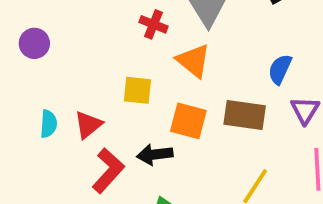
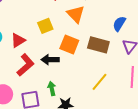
yellow square: (137, 90) -> (45, 26), turned -35

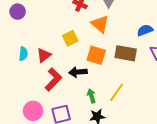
blue semicircle: (119, 24) -> (145, 30), turned 42
yellow line: (99, 82) -> (117, 92), moved
green arrow: (52, 89) -> (91, 96), moved

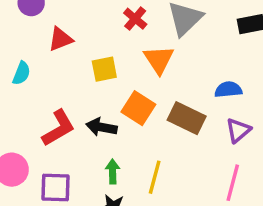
red triangle: (44, 55) -> (60, 39), moved
yellow line: (117, 92) -> (155, 177), turned -36

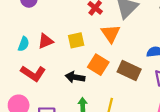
red triangle: (60, 39) -> (46, 41), moved
red L-shape: (59, 128) -> (33, 73), moved, turned 65

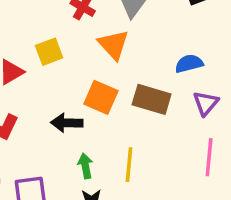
yellow square: (76, 40) -> (49, 52), moved

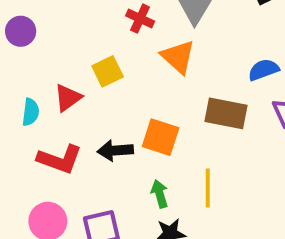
orange square: (101, 97) -> (161, 137), moved
black arrow: (67, 123) -> (115, 150), moved

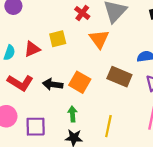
yellow line: (208, 188) -> (108, 126), moved

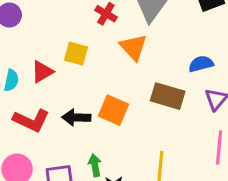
yellow square: (58, 39) -> (76, 54), turned 36
green arrow: (72, 114) -> (95, 165), moved

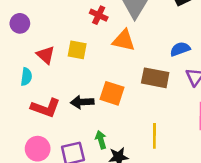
orange triangle: (133, 47) -> (124, 40), turned -30
red triangle: (42, 72) -> (46, 55), moved, turned -42

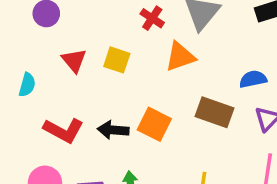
orange triangle: (124, 40) -> (180, 57), turned -40
cyan semicircle: (26, 77) -> (27, 85), moved

